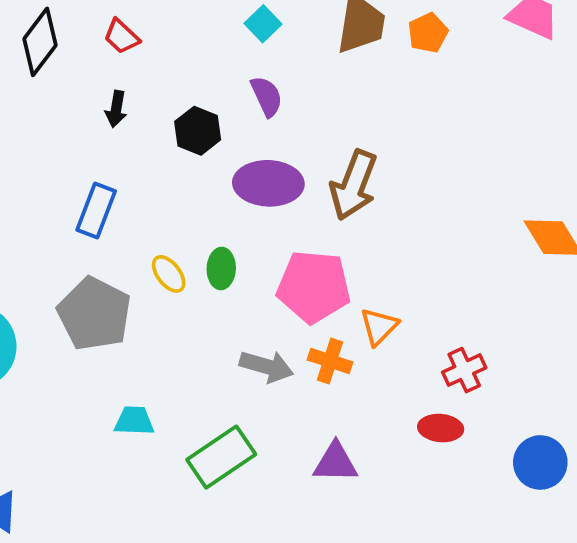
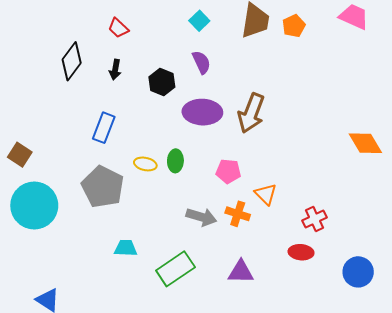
black diamond: (40, 42) -> (72, 61), moved
yellow ellipse: (169, 274) -> (145, 164), turned -40
pink pentagon: (314, 287) -> (228, 171), size x0.6
orange triangle: (379, 327) -> (266, 194), turned -30

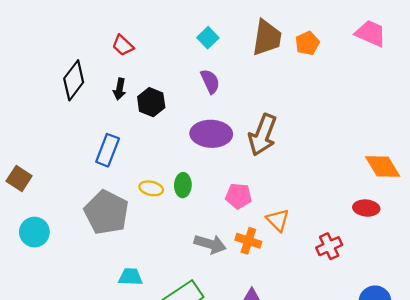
black hexagon: (162, 82) -> (151, 102), moved
cyan circle: (34, 206) -> (34, 232), size x0.6
red ellipse: (301, 252) -> (366, 208), moved

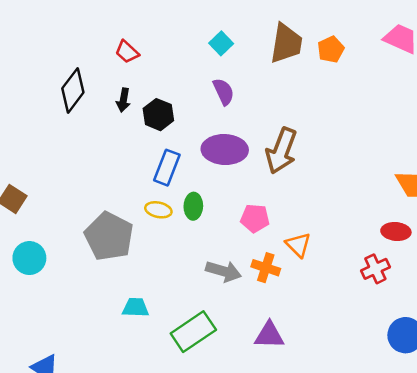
blue rectangle: (108, 150) -> (167, 168), moved
red cross: (329, 246) -> (375, 269), moved

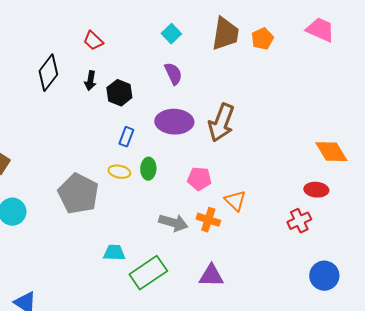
blue rectangle: (167, 168) -> (126, 137), size x0.7
cyan trapezoid: (135, 307) -> (114, 253), moved

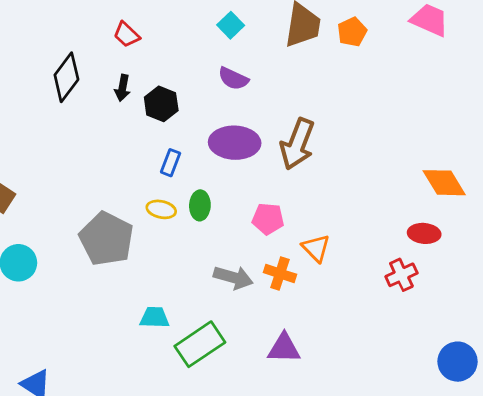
purple semicircle: (173, 74) -> (233, 79), turned 140
blue circle: (324, 276) -> (458, 362), moved

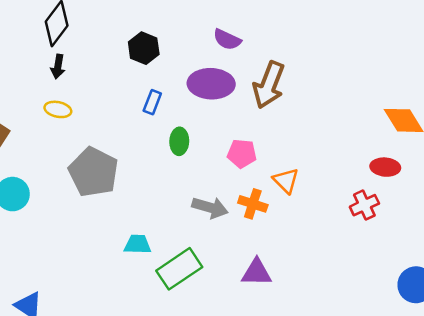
purple semicircle: (233, 79) -> (227, 40), moved
black arrow: (122, 88) -> (58, 67), moved
yellow ellipse: (161, 209) -> (58, 109), moved

